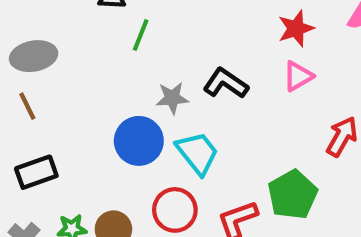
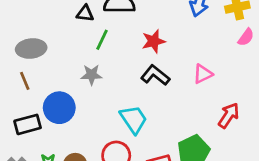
red star: (296, 28) -> (154, 41), moved
gray star: (172, 98) -> (91, 75), moved
blue circle: (139, 141) -> (59, 108), moved

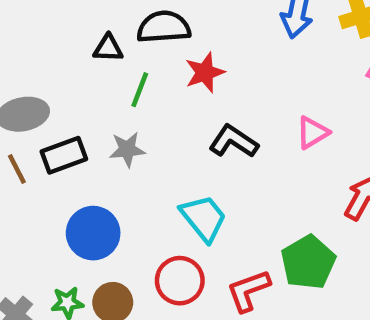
red star: (154, 41) -> (205, 73), moved
blue circle: (59, 108) -> (93, 233), moved
black rectangle: (28, 124) -> (64, 155), moved

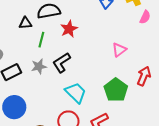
black L-shape: (233, 141) -> (61, 63), moved, turned -60
blue circle: (93, 233) -> (14, 107), moved
green pentagon: (308, 262) -> (116, 90), moved

